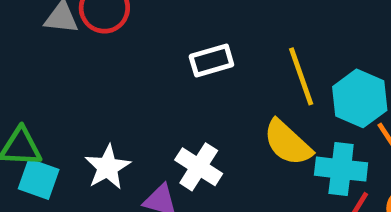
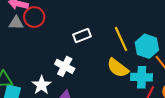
white cross: (199, 167) -> (65, 66), moved

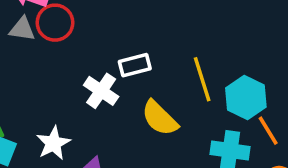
white cross: (65, 66) -> (101, 91), moved
yellow semicircle: (118, 68) -> (160, 118), moved

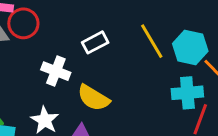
white cross: (101, 91) -> (56, 71), moved
yellow semicircle: (160, 118) -> (93, 98), moved

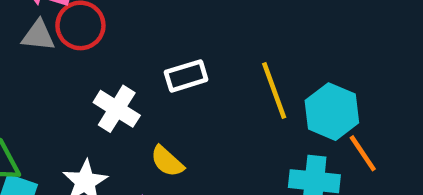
yellow semicircle: (93, 98) -> (167, 161), size x0.7

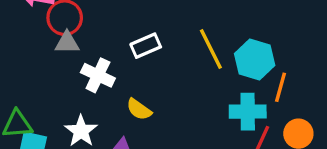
gray triangle: (38, 35) -> (67, 43), moved
orange line: (363, 153) -> (280, 87), turned 56

